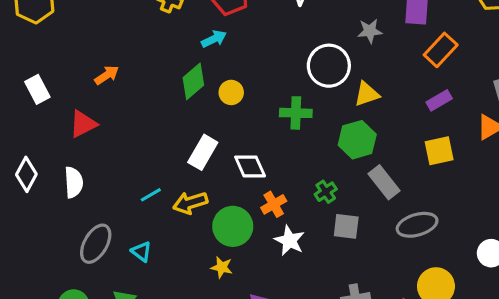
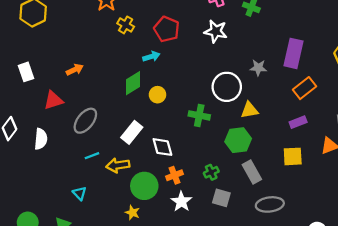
gray ellipse: (96, 244) -> (85, 121), moved

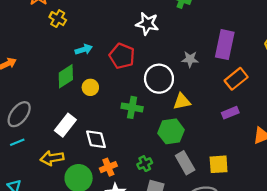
red pentagon: (167, 29) -> (122, 56), moved
cyan line: (92, 156) -> (17, 142), moved
yellow square: (293, 156) -> (219, 164), moved

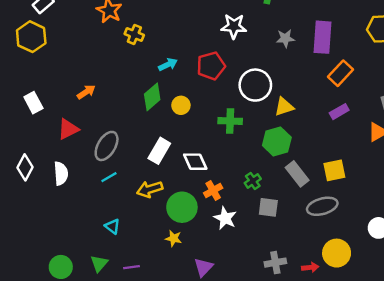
red pentagon: (122, 56) -> (211, 66), turned -30
gray star: (190, 59) -> (285, 38), moved

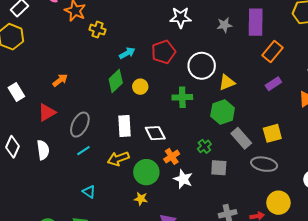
white rectangle: (159, 151) -> (124, 126), turned -30
gray ellipse: (322, 206) -> (264, 164), turned 30

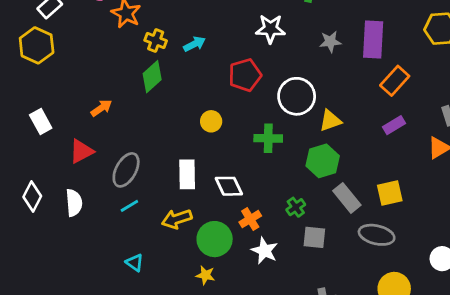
cyan arrow: (127, 53) -> (195, 44), moved
green diamond: (116, 81) -> (152, 77), moved

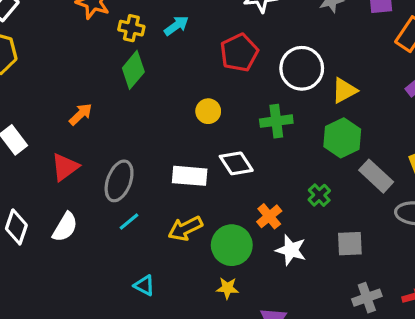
white rectangle: (187, 174) -> (190, 176), turned -76
white diamond: (229, 186) -> (236, 163), moved
white semicircle: (74, 203) -> (65, 227), turned 44
gray square: (314, 237) -> (350, 244), moved

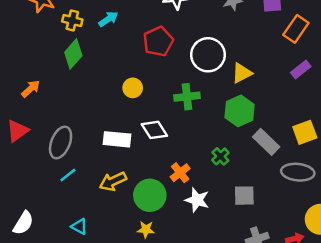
white semicircle: (65, 227) -> (23, 223), moved

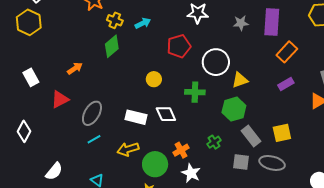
gray square: (244, 196) -> (241, 162), moved

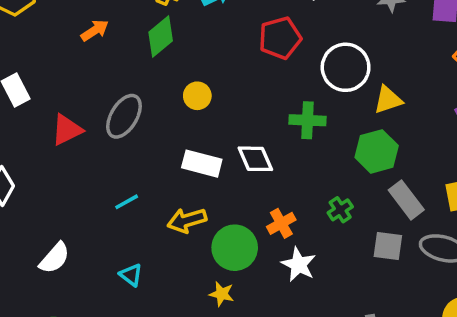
orange arrow: (75, 68) -> (95, 30), moved
yellow circle: (154, 79) -> (197, 96), moved
gray ellipse: (92, 113) -> (124, 116), moved

